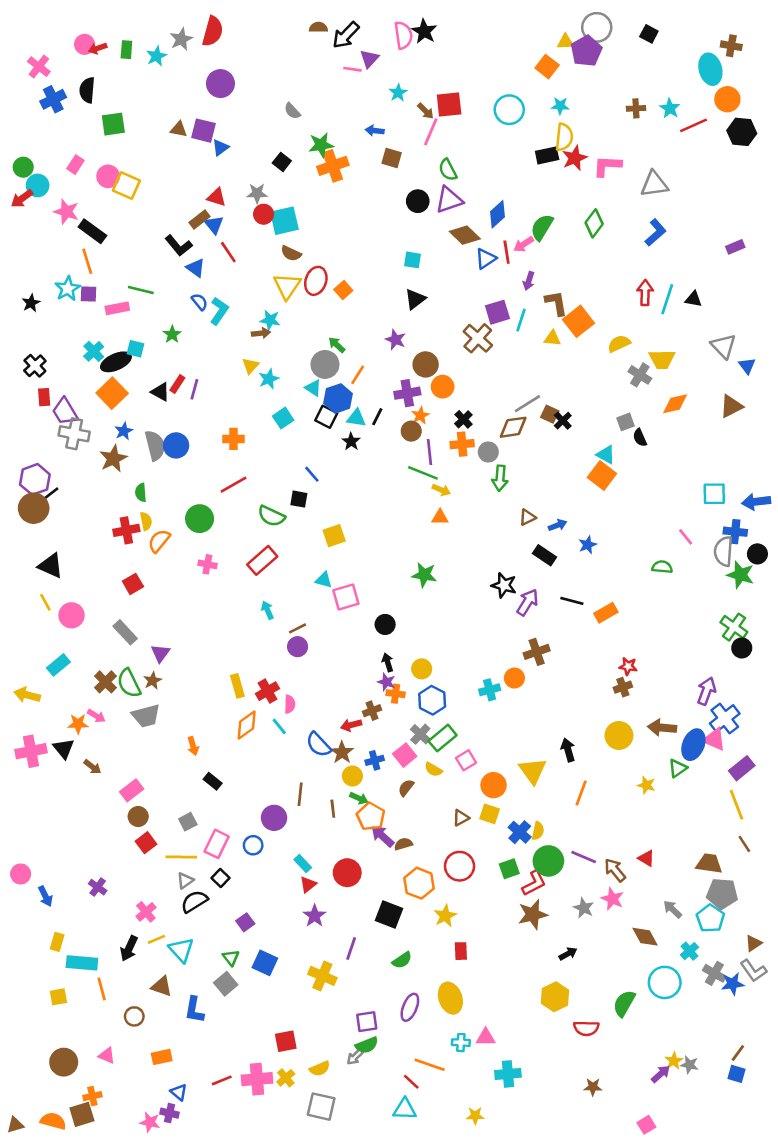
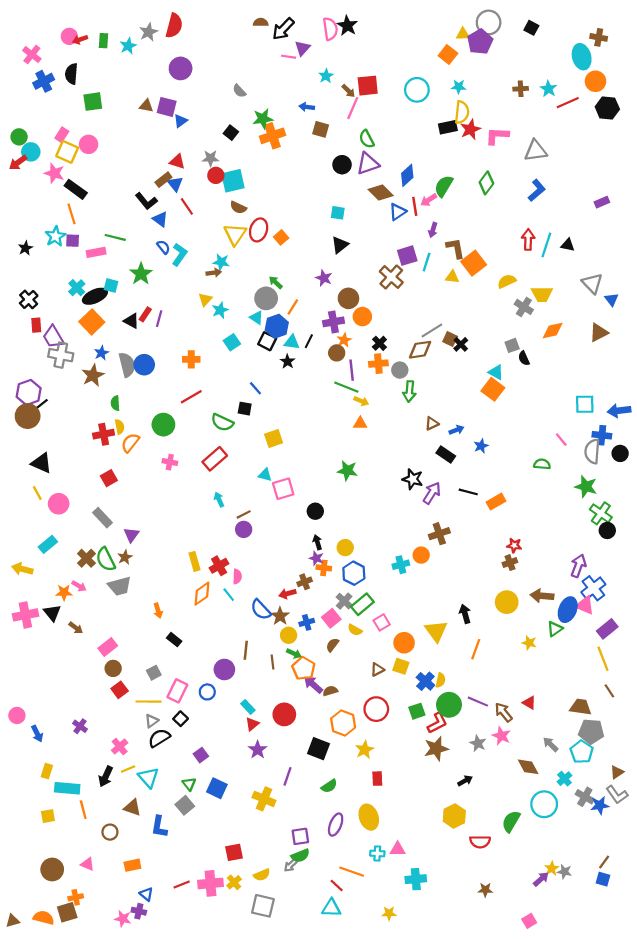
yellow square: (126, 185) -> (67, 152), moved
green star: (172, 334) -> (141, 274), size x1.5
green star: (740, 575) -> (586, 487), moved

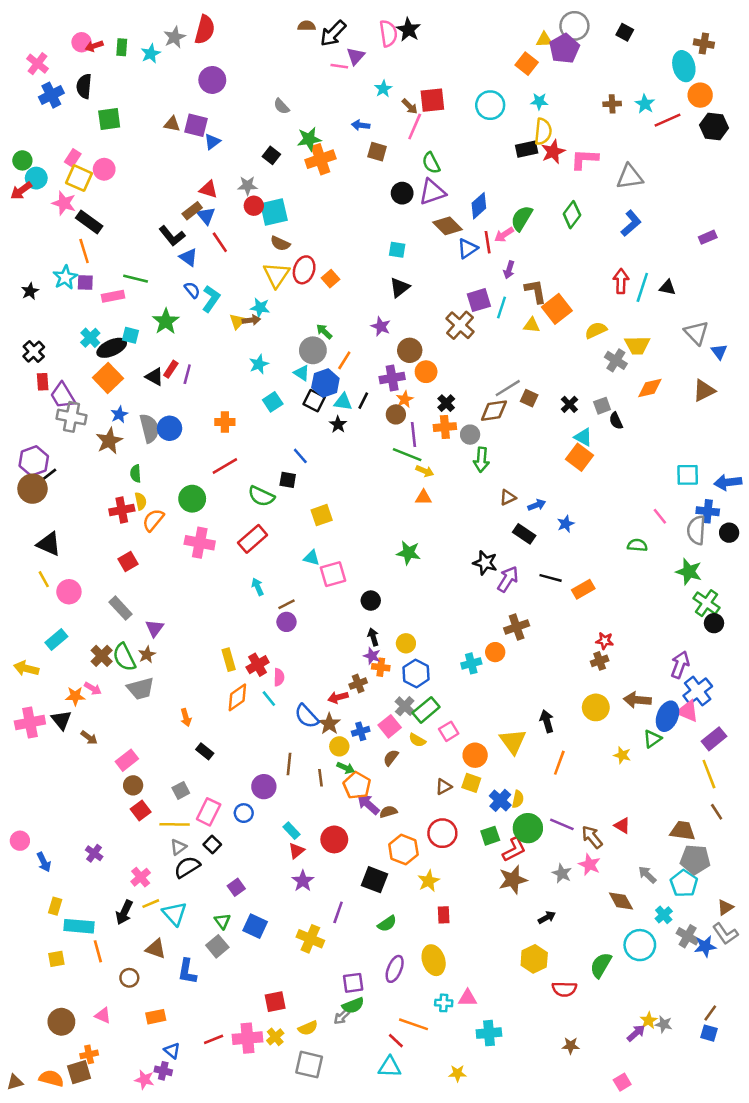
yellow triangle: (205, 299) -> (237, 321), moved
black cross: (461, 344) -> (569, 404), moved
pink cross: (170, 462) -> (200, 543), size x1.6

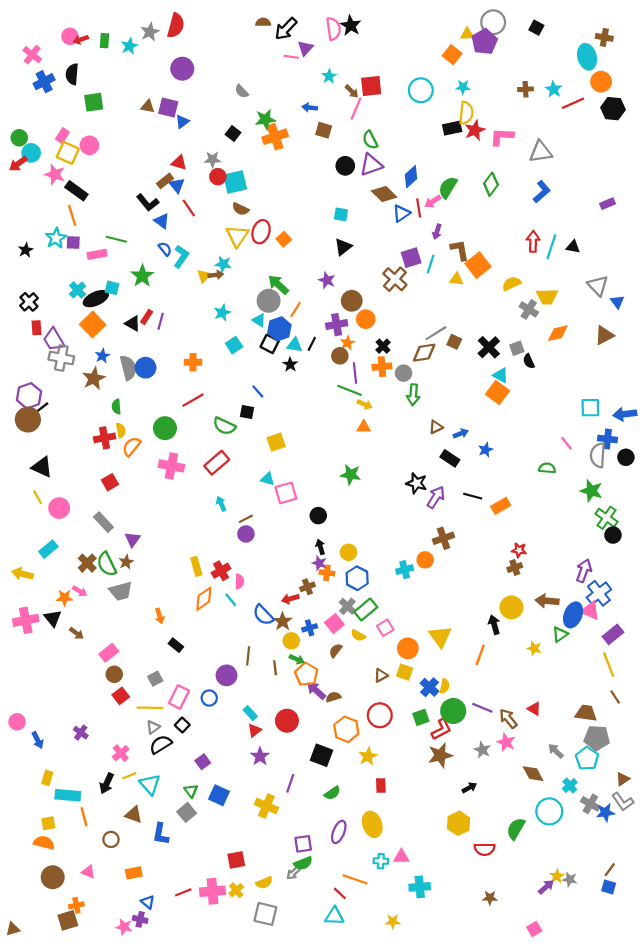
green arrow: (324, 331) -> (278, 285), size x1.5
black cross: (569, 404) -> (489, 347), size x1.5
black arrow: (547, 721) -> (494, 625), moved
orange semicircle: (51, 1078) -> (44, 843), moved

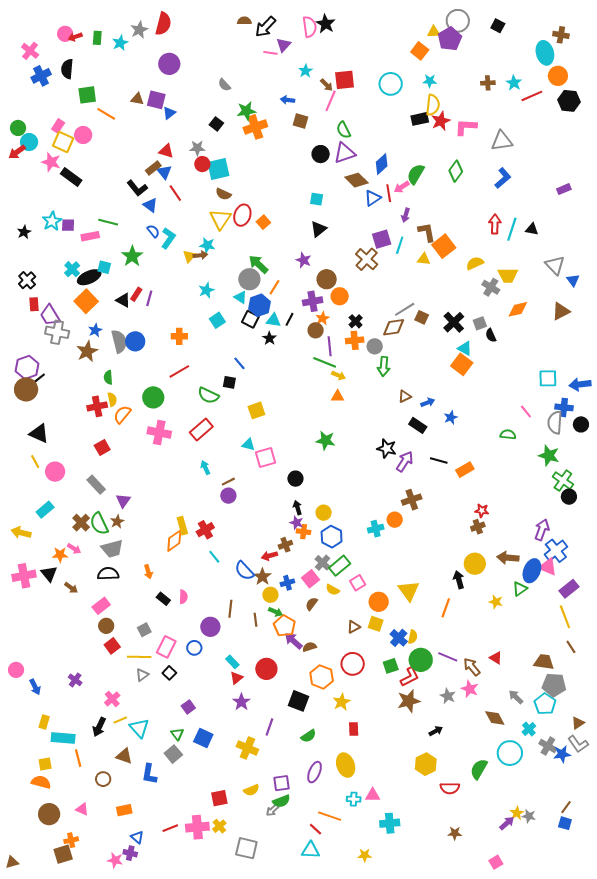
orange line: (72, 215) -> (106, 114), moved, turned -42
pink semicircle: (239, 581) -> (183, 597), moved
orange diamond: (204, 599) -> (174, 541), moved
black semicircle: (161, 744) -> (108, 574), moved, turned 30
yellow semicircle: (264, 883) -> (251, 790), moved

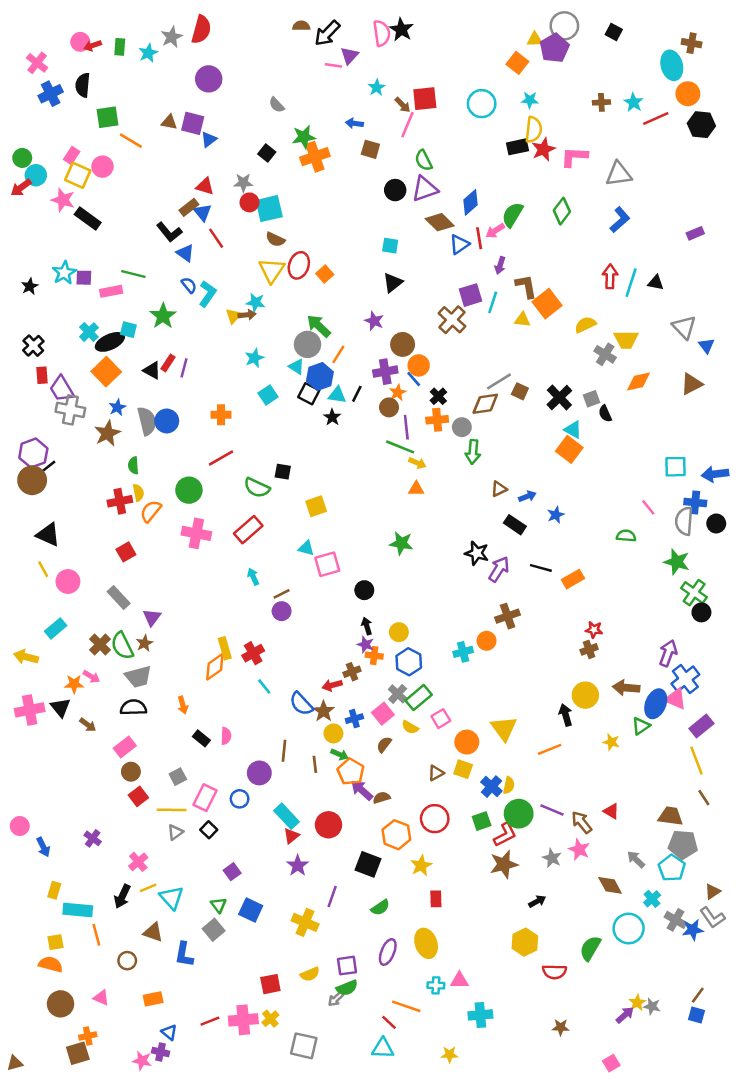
blue line: (239, 363) -> (414, 379), moved
orange line: (446, 608) -> (550, 749), turned 48
cyan rectangle: (232, 662) -> (286, 816), size x1.5

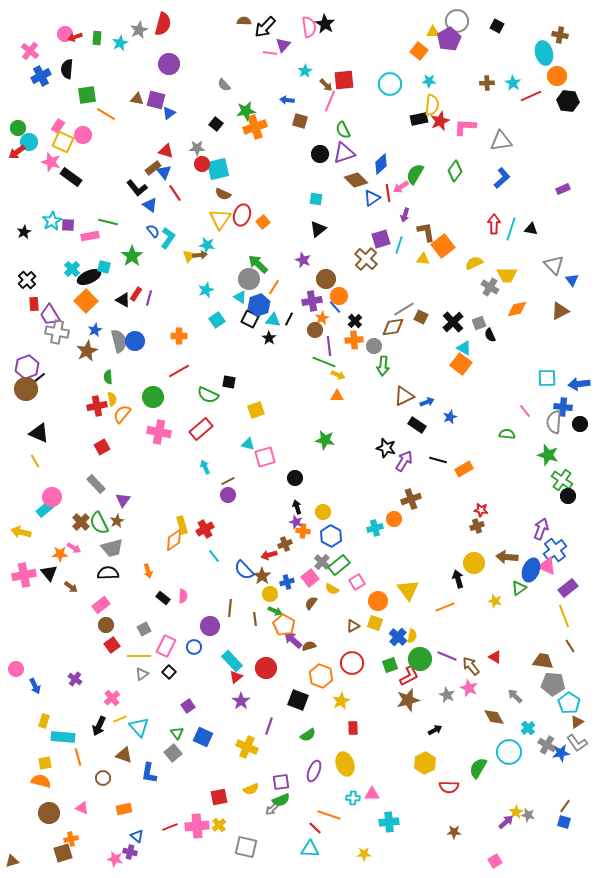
brown triangle: (499, 489) -> (404, 396), size x1.5
pink circle: (68, 582) -> (52, 497), moved
cyan pentagon: (672, 868) -> (569, 703), moved

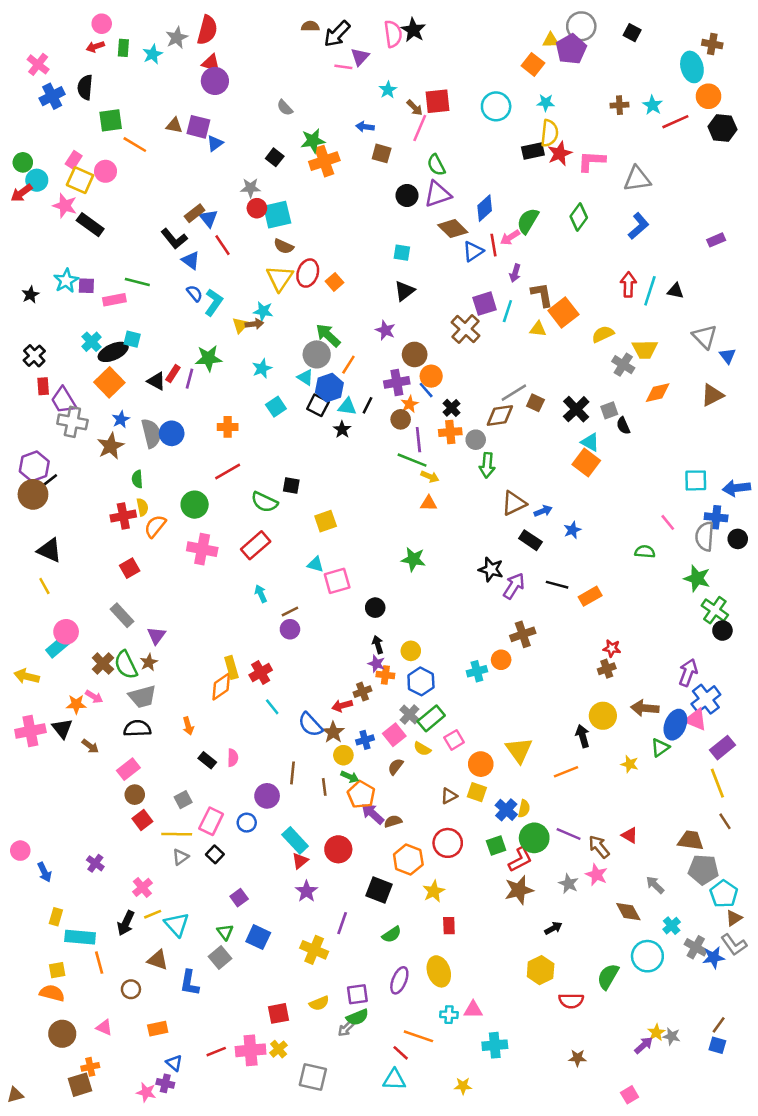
pink circle: (65, 34) -> (102, 24), moved
red triangle: (166, 151) -> (211, 63), moved
green star: (132, 256) -> (209, 358), moved, turned 30

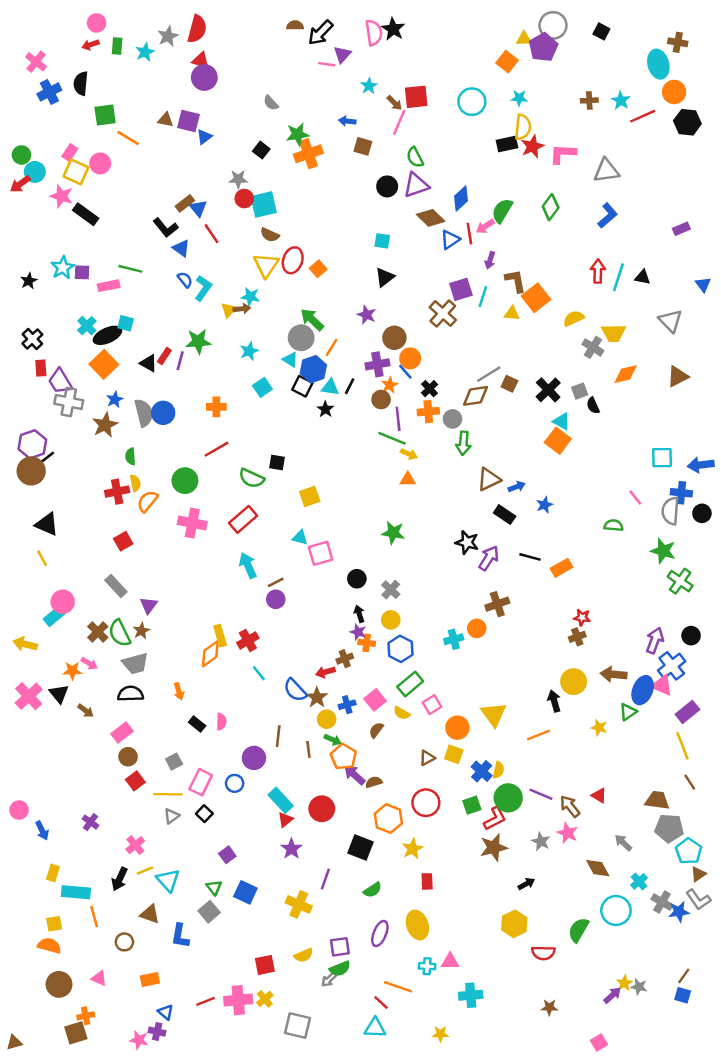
blue triangle: (728, 356) -> (703, 284), moved
cyan arrow: (261, 594) -> (248, 565), size x1.5
black circle: (722, 631) -> (691, 636), moved
gray cross: (410, 714) -> (391, 590), moved
pink cross: (30, 731) -> (29, 696), turned -32

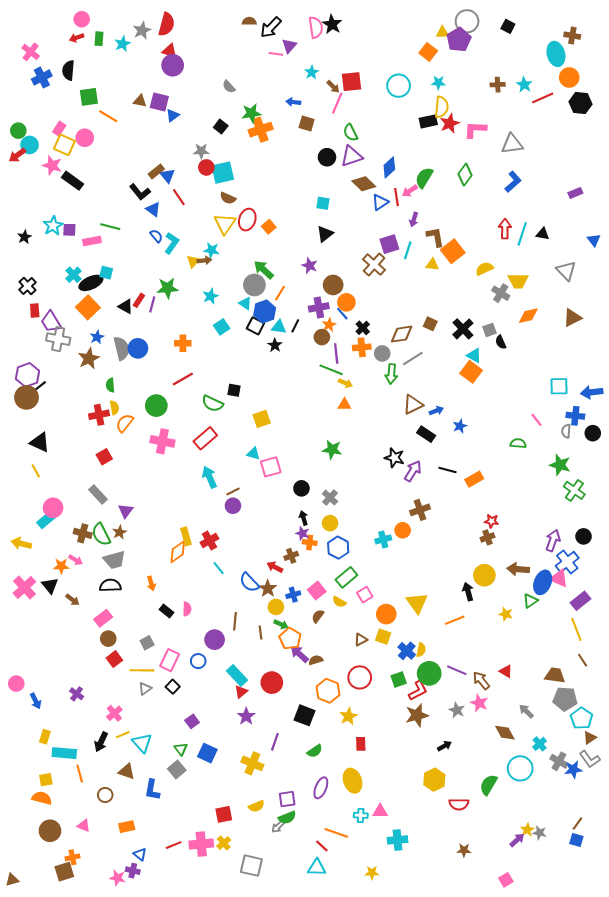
gray line: (489, 374) -> (413, 359), moved
gray semicircle: (670, 511) -> (566, 431), size x0.6
brown cross: (98, 632) -> (83, 533), turned -30
red arrow: (325, 672) -> (275, 567), turned 42

